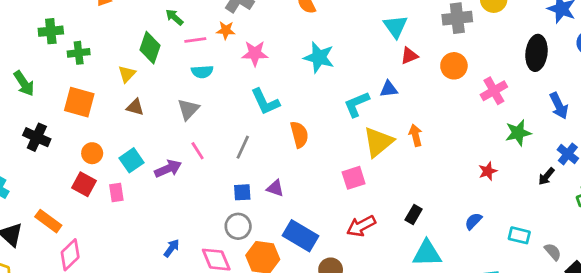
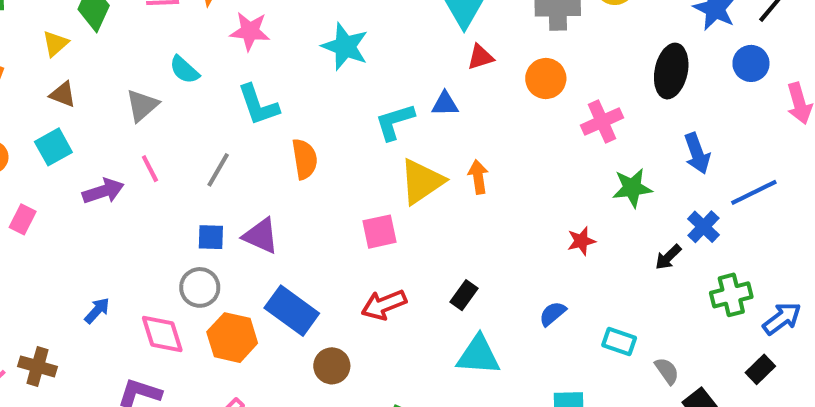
cyan semicircle: (202, 72) -> (184, 70), moved, turned 40
cyan square: (132, 160) -> (53, 147), moved
purple triangle: (275, 188) -> (261, 236), size x1.4
pink rectangle: (116, 192) -> (23, 219), turned 30

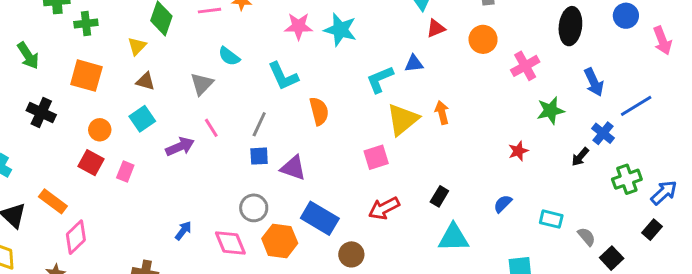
pink star: (250, 31) -> (298, 26), moved
blue square: (211, 237) -> (259, 156), moved

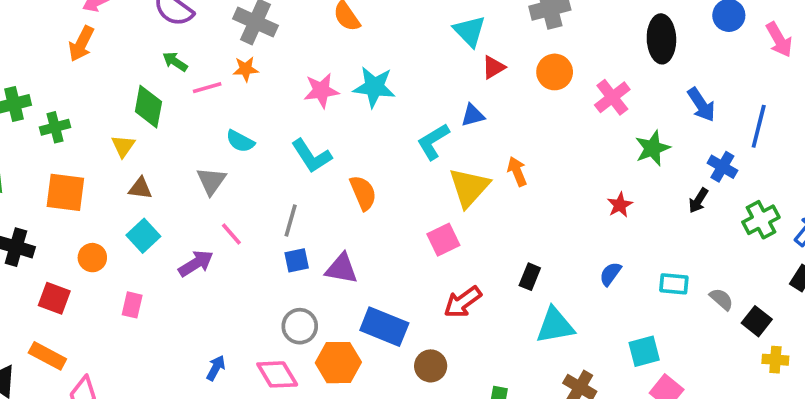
blue line: (636, 106) -> (759, 126), turned -36
red square: (91, 163) -> (54, 298), moved

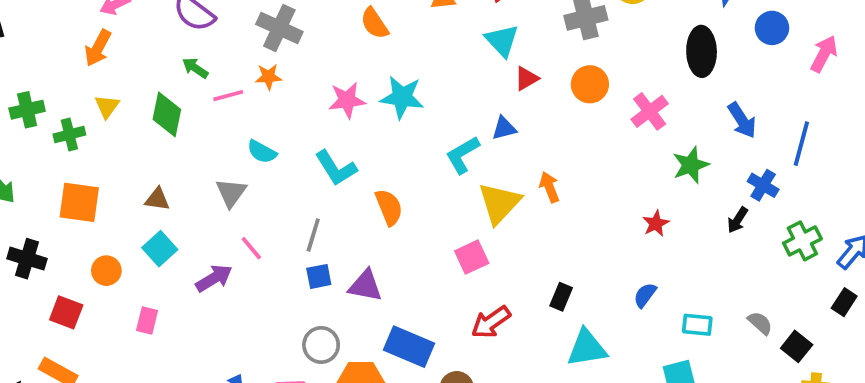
pink arrow: (779, 40) -> (824, 54), turned -123
yellow triangle: (123, 146) -> (107, 106), moved
cyan rectangle: (674, 284) -> (697, 325), moved

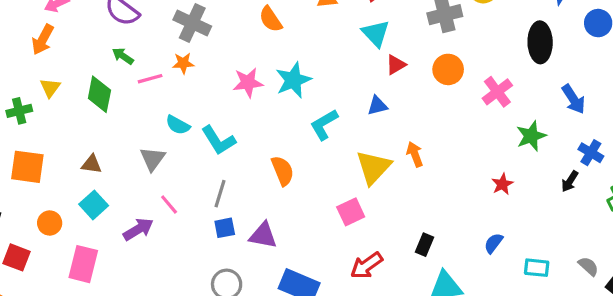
cyan star: (402, 97) -> (293, 80), turned -30
cyan L-shape: (463, 155) -> (324, 125), moved
cyan L-shape: (336, 168) -> (218, 140), moved
pink rectangle: (147, 320) -> (83, 264), size x1.6

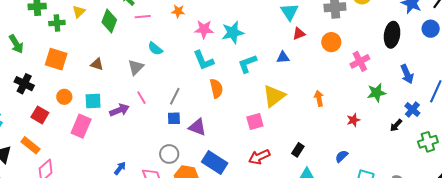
orange star: (183, 63) -> (178, 11), moved
cyan L-shape: (218, 140) -> (203, 60), moved
orange arrow: (415, 154) -> (319, 98), moved
cyan square: (94, 205) -> (93, 101), moved, turned 30

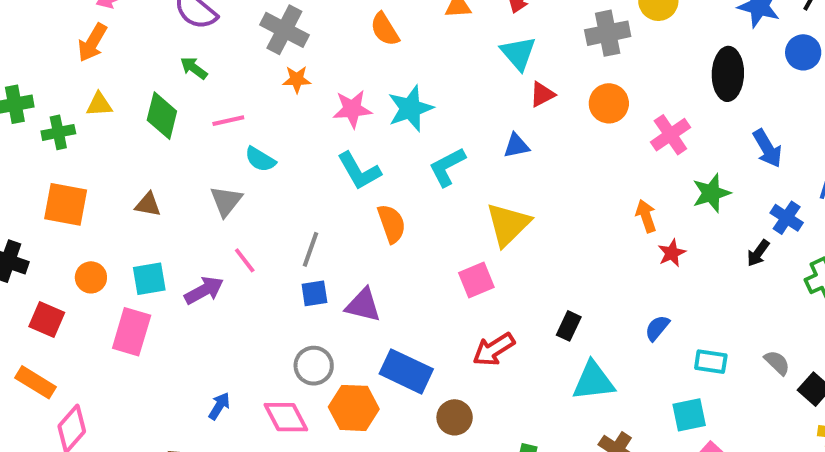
yellow triangle: (79, 12) -> (99, 104), turned 48
pink line: (143, 17) -> (228, 121), moved
orange arrow: (319, 98) -> (646, 216), moved

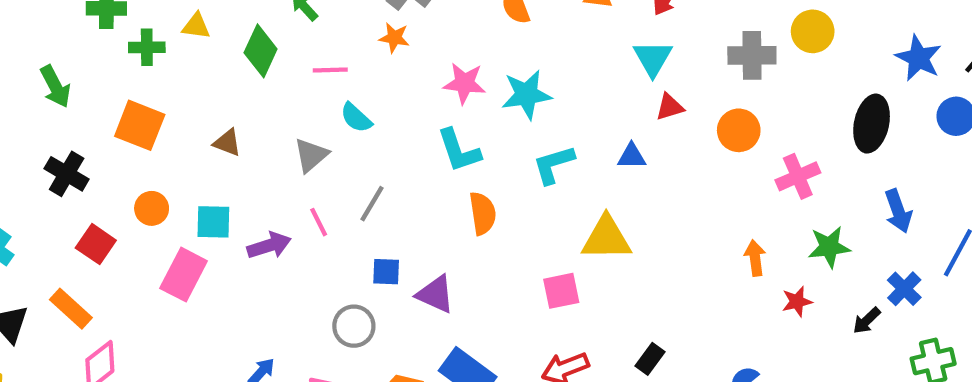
orange star: (297, 79) -> (394, 38), moved
yellow triangle: (508, 224) -> (606, 238), turned 33
gray line: (310, 249) -> (372, 204), moved
red star: (672, 253) -> (797, 301), moved
gray circle: (314, 366) -> (354, 326), moved

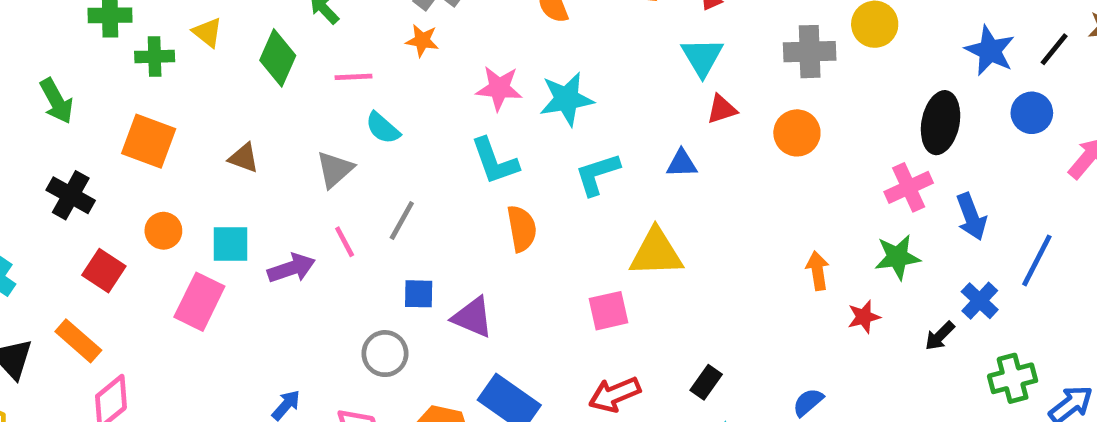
yellow triangle: (196, 26) -> (207, 32), turned 32
pink cross: (798, 176) -> (909, 187), moved

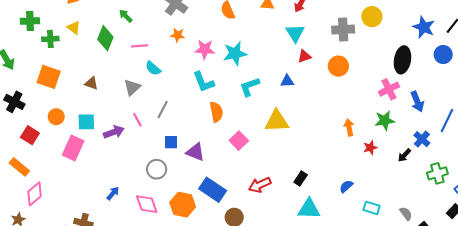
orange star: (422, 41) -> (178, 35), moved
pink square: (609, 311) -> (239, 141), moved, turned -30

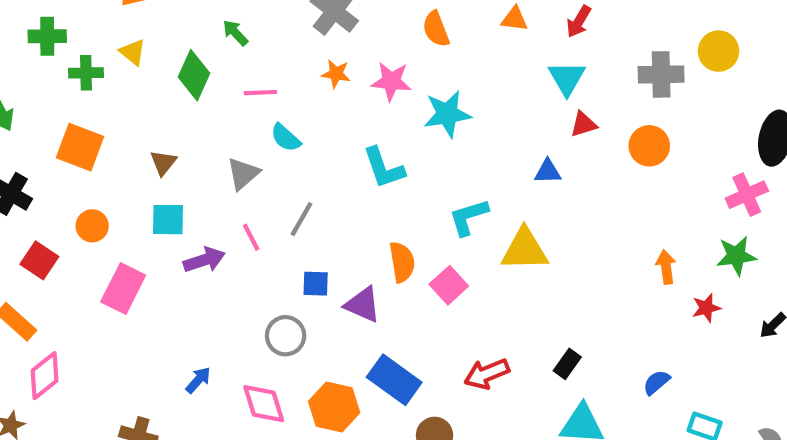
pink star: (205, 49) -> (391, 81), moved
brown triangle: (91, 83) -> (163, 163), turned 48
cyan L-shape: (250, 87) -> (469, 217), moved
orange semicircle: (216, 112) -> (402, 262), moved
cyan square: (86, 122) -> (168, 220), moved

